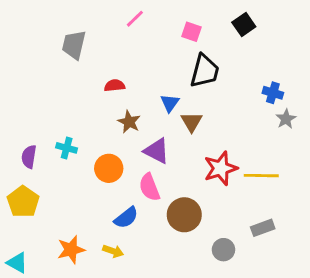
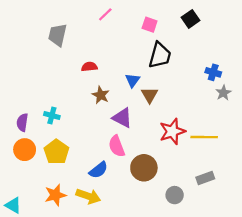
orange circle: (109, 168) -> (25, 150), moved
yellow pentagon: (23, 202) -> (56, 152), moved
yellow arrow: (113, 251) -> (88, 196), size x1.5

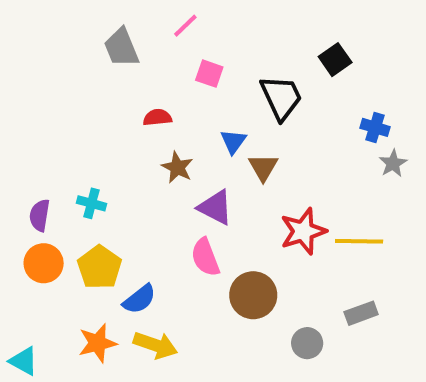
black square: (190, 19) -> (335, 60), moved
pink square: (150, 25) -> (209, 74), moved
gray trapezoid: (58, 35) -> (121, 48), moved, turned -35
black trapezoid: (160, 55) -> (281, 98), turned -40
blue semicircle: (98, 170) -> (139, 299), moved

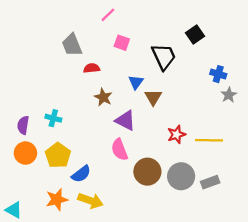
gray trapezoid: (121, 48) -> (72, 45), moved
red star: (303, 231) -> (176, 134), size x0.7
gray circle: (307, 343) -> (181, 176), moved, size x1.5

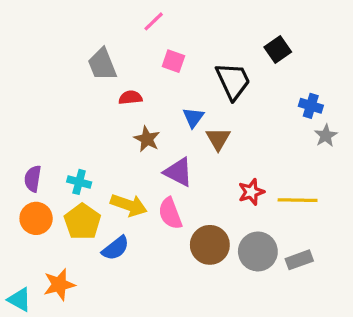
cyan cross: (53, 118) -> (79, 182), moved
orange star: (57, 199) -> (59, 285), moved
yellow arrow: (90, 201) -> (129, 205), moved

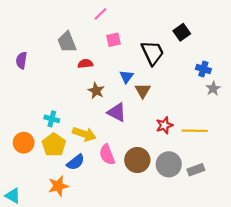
pink square: (173, 61) -> (113, 40), turned -32
purple semicircle: (33, 179) -> (21, 60), moved
pink semicircle: (170, 213) -> (107, 155), moved
orange star: (59, 285) -> (58, 186), moved

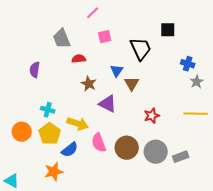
black square: (182, 32) -> (168, 30), turned 35
purple semicircle: (21, 60) -> (35, 70), moved
yellow line: (195, 131) -> (196, 114), moved

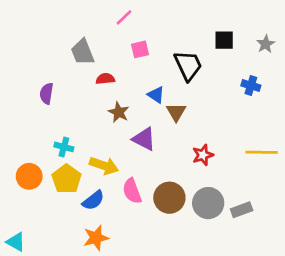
blue triangle: (117, 71) -> (156, 95), turned -32
gray star: (197, 82) -> (266, 44), moved
orange star: (54, 172) -> (96, 238), moved

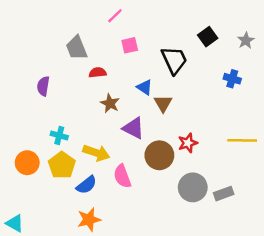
black square: (224, 40) -> (208, 37), turned -36
brown circle: (169, 198) -> (159, 155), moved

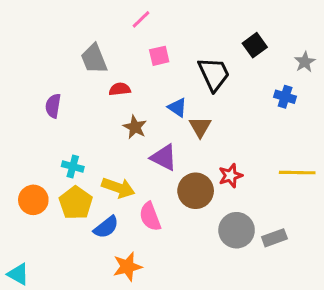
gray star: (246, 40) -> (305, 62), moved
orange star: (89, 220) -> (127, 267), moved

